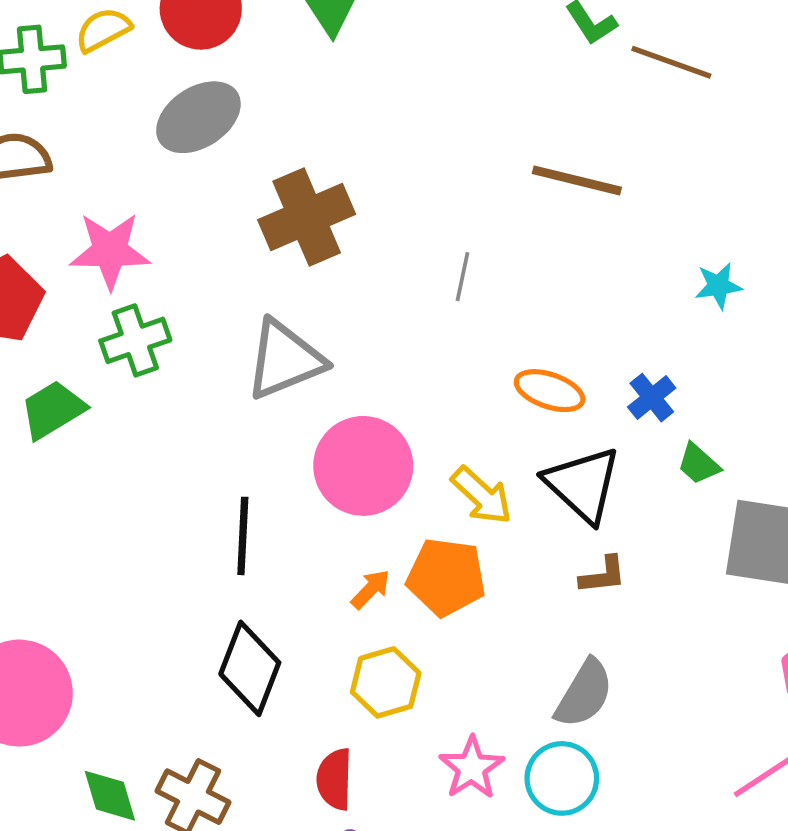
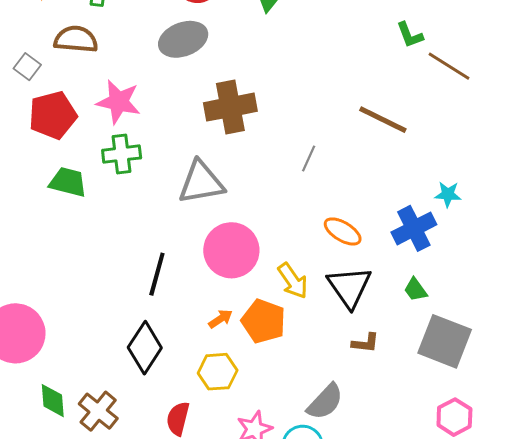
blue cross: (652, 398) -> (414, 228), moved, size x1.6
green trapezoid: (53, 410) -> (68, 182), turned 33
brown L-shape: (603, 575) -> (365, 343), moved

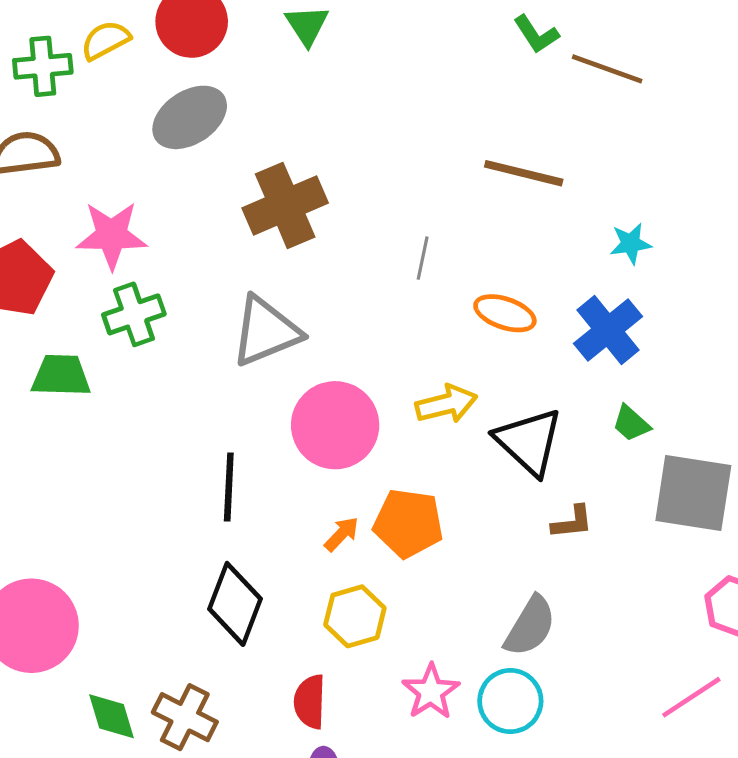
cyan star: (448, 194) -> (631, 244), moved
orange ellipse: (343, 231) -> (505, 313), moved
yellow arrow: (293, 281) -> (446, 404), moved, turned -57

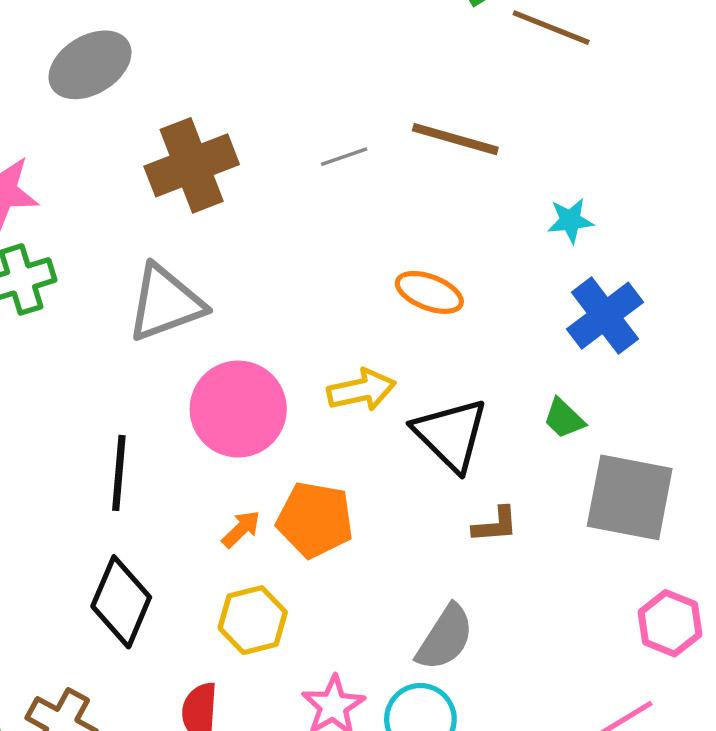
gray line: (423, 258) -> (344, 157), moved, turned 57
blue cross: (608, 330) -> (605, 316), moved

